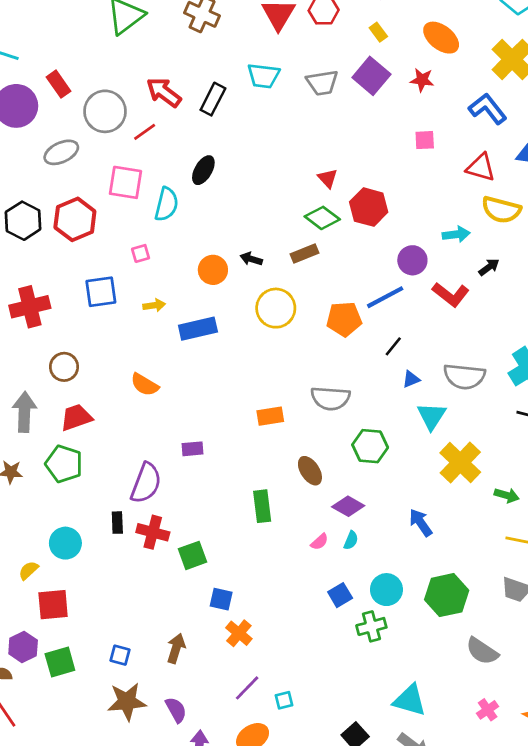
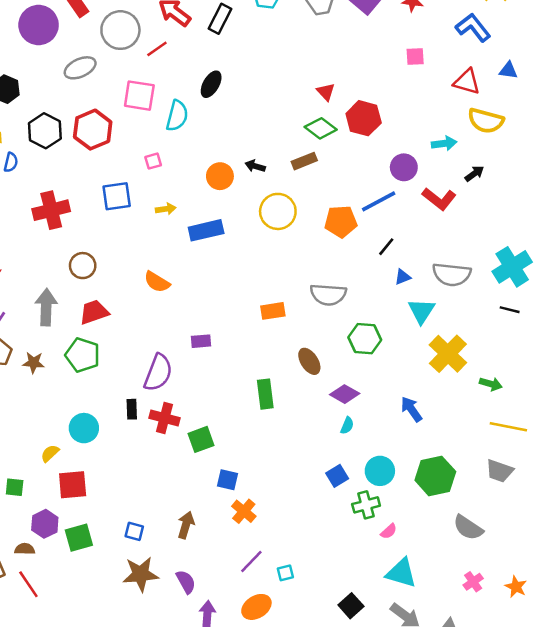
pink semicircle: (320, 542) -> (389, 531), moved

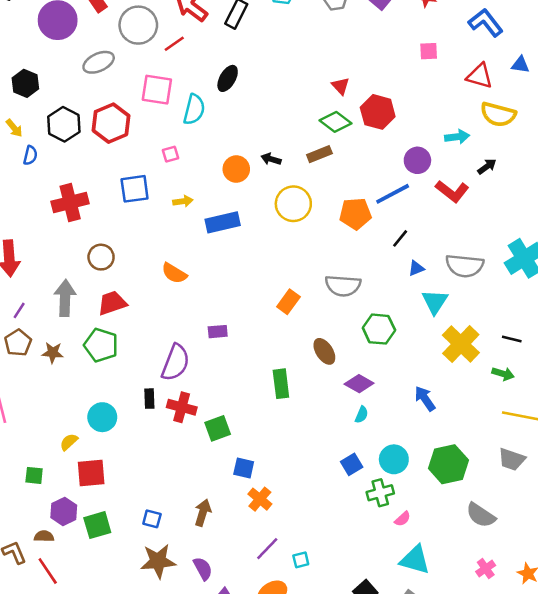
black line: (510, 310) -> (512, 339), moved
orange rectangle: (273, 311) -> (288, 302), turned -45

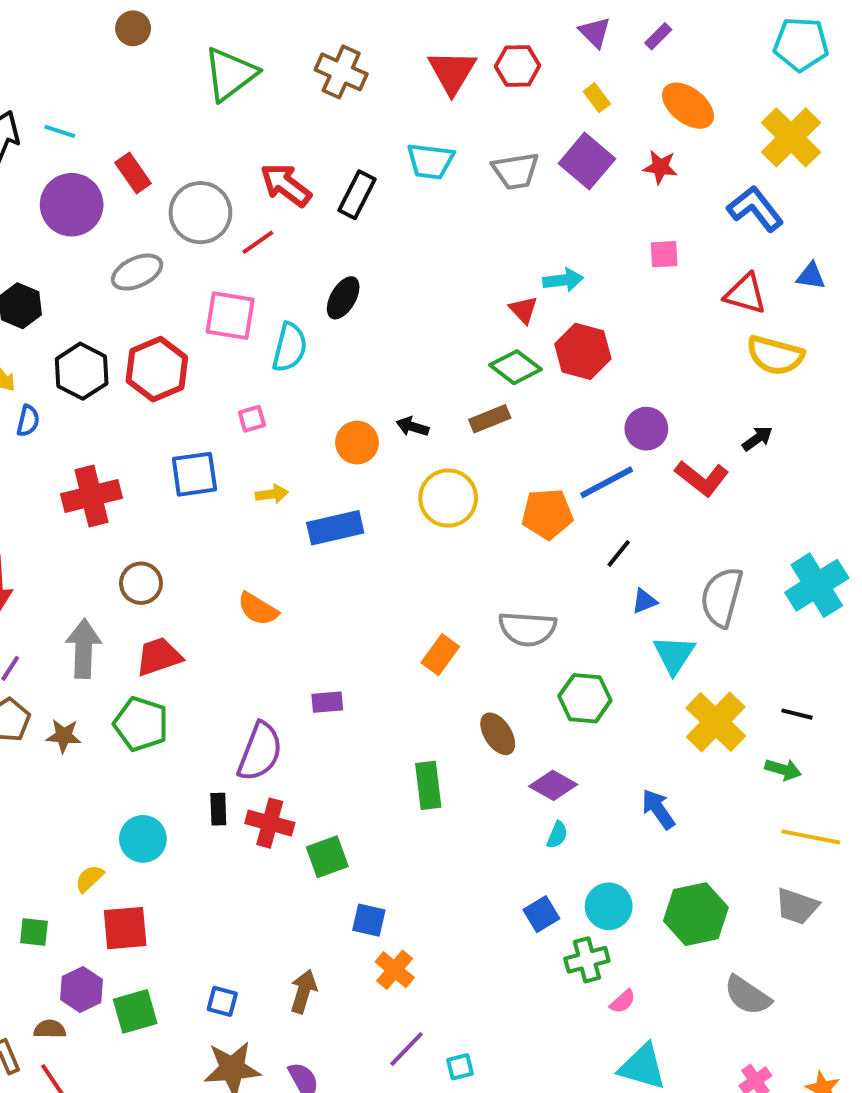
cyan arrow: (457, 137) -> (563, 280), moved
gray semicircle: (465, 266) -> (722, 597), turned 99

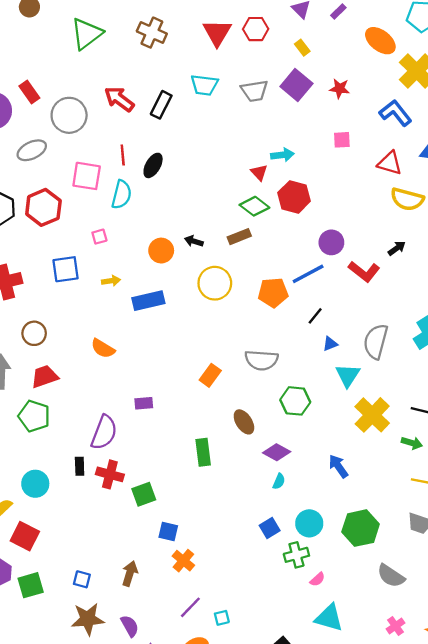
orange ellipse: (688, 106) -> (380, 41), moved
red line: (258, 242) -> (123, 155), moved, turned -60
red square: (125, 928) -> (25, 536), turned 32

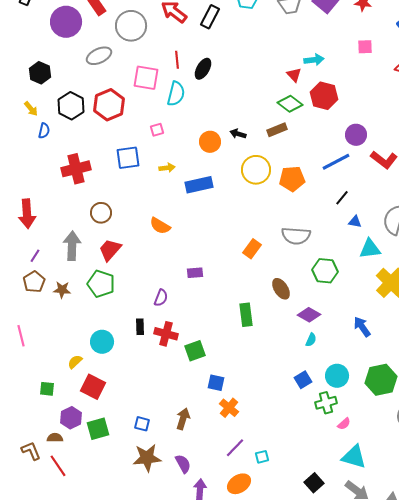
orange pentagon: (273, 293) -> (292, 179), moved
blue triangle: (330, 344) -> (355, 222), turned 32
cyan triangle: (348, 375) -> (370, 249), turned 50
red trapezoid: (45, 376) -> (110, 250), turned -30
purple semicircle: (104, 432) -> (161, 298), size x0.6

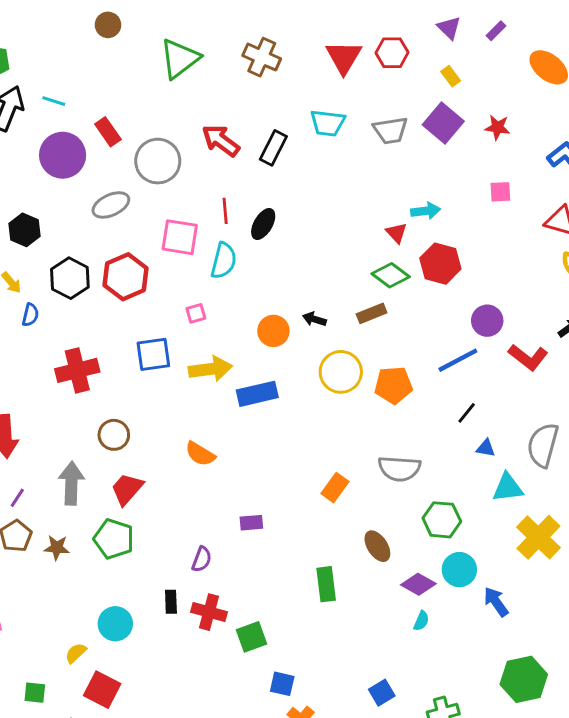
yellow arrow: (167, 168) -> (210, 369), size x1.8
cyan circle: (337, 376) -> (459, 570), moved
blue square: (303, 380) -> (382, 693), moved

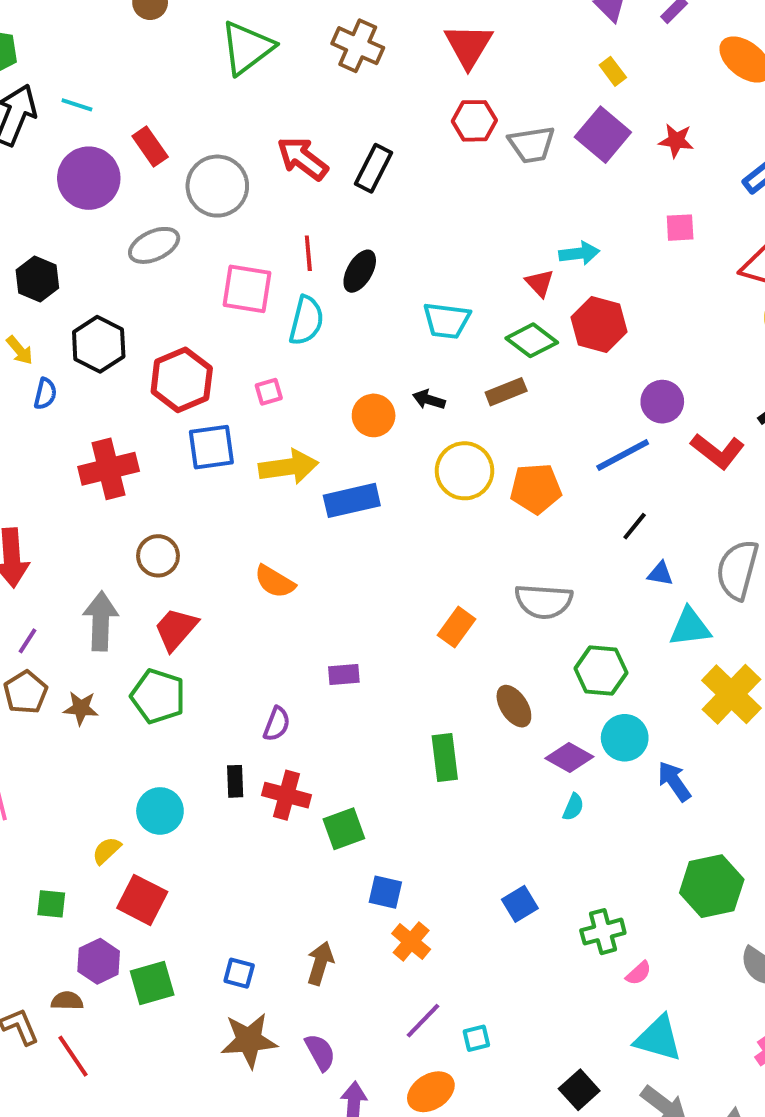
red hexagon: (392, 53) -> (474, 121), moved
cyan trapezoid: (328, 123) -> (447, 321), moved
red hexagon: (126, 277) -> (182, 380), moved

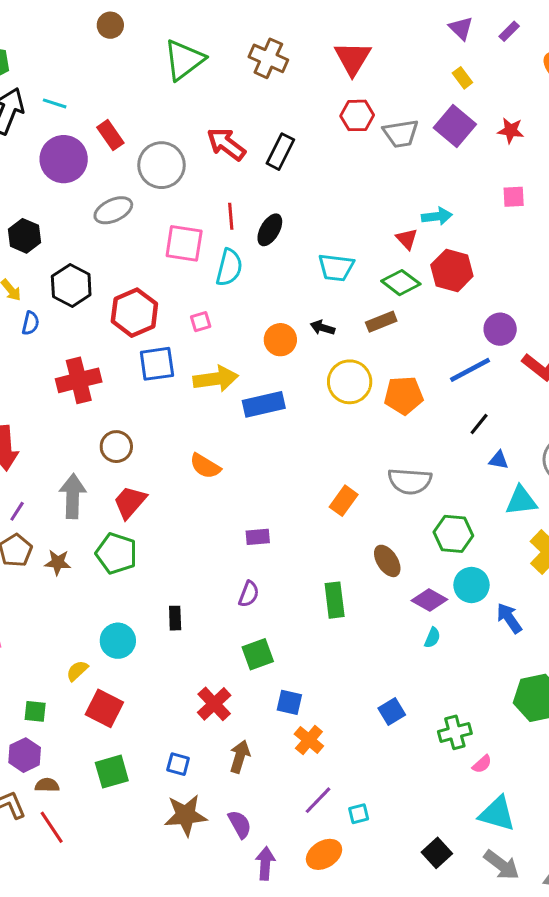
purple semicircle: (277, 724) -> (249, 594), moved
red cross: (287, 795) -> (214, 704), moved, turned 32
purple hexagon: (99, 961) -> (25, 755), moved

